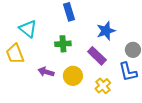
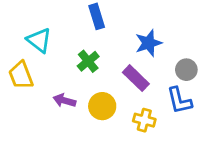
green cross: (63, 44) -> (88, 61), turned -35
yellow cross: (103, 86) -> (144, 120), turned -35

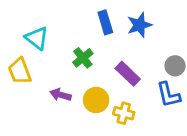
blue rectangle: (97, 16) -> (105, 22), moved
blue star: (148, 43) -> (139, 25), moved
yellow cross: (144, 120) -> (124, 113), moved

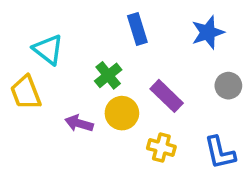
blue star: (139, 25) -> (208, 32), moved
blue L-shape: (168, 95) -> (220, 153), moved
yellow circle: (96, 100) -> (122, 113), moved

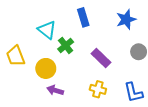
cyan triangle: (48, 50) -> (47, 30), moved
yellow circle: (122, 113) -> (46, 68), moved
purple arrow: (79, 123) -> (55, 90), moved

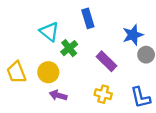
blue star: (126, 19) -> (133, 35), moved
yellow trapezoid: (16, 56) -> (16, 72), moved

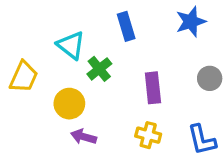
blue star: (133, 35) -> (191, 22), moved
purple rectangle: (107, 61) -> (153, 88), turned 40
yellow trapezoid: (16, 72) -> (24, 77), moved, turned -135

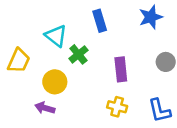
purple arrow: (84, 137) -> (45, 108), moved

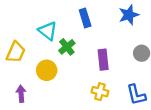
purple arrow: (45, 108) -> (21, 94), moved, turned 70

